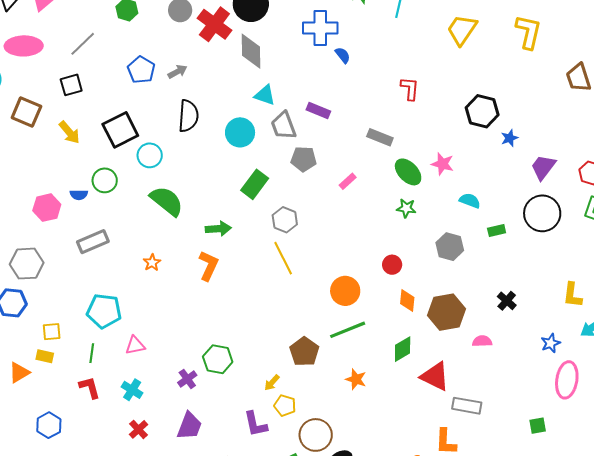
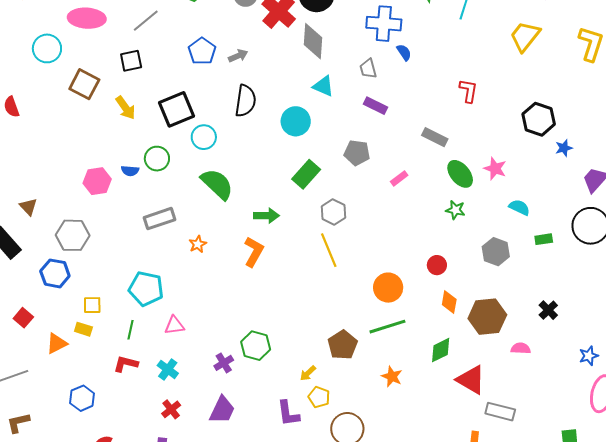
gray trapezoid: (284, 126) -> (368, 69), moved, size x0.7
gray rectangle: (93, 242) -> (159, 219), moved
red L-shape: (90, 388) -> (126, 364), turned -65

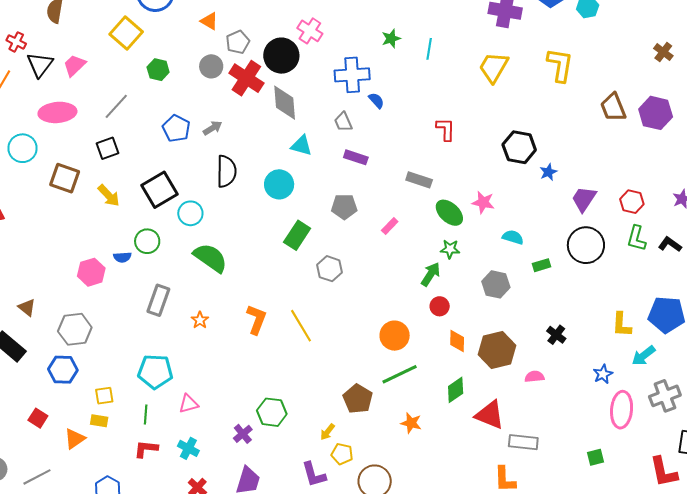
green arrow: (266, 216) -> (431, 274), moved, turned -50
gray rectangle: (159, 219) -> (158, 300), turned -44
yellow line: (329, 250) -> (301, 326), moved

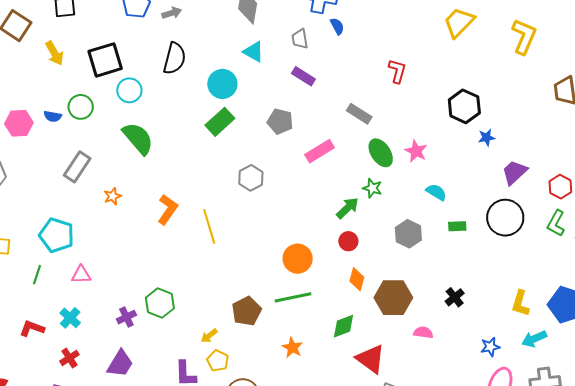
pink rectangle: (390, 226) -> (320, 151), size x1.6
green rectangle: (297, 235) -> (220, 122), moved
red L-shape: (146, 449) -> (32, 328), moved

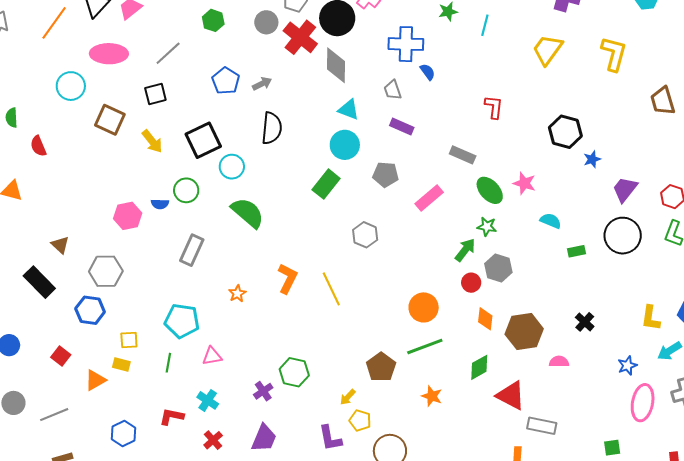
cyan circle: (222, 84) -> (345, 145), moved
orange star: (113, 196) -> (237, 293), moved
gray hexagon: (408, 234) -> (498, 268), moved

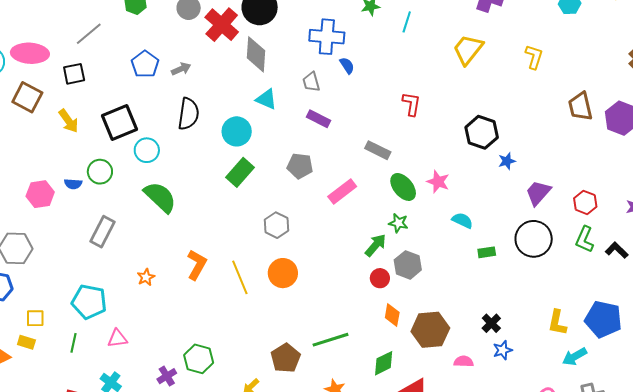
pink ellipse: (109, 54) -> (30, 53), moved
yellow L-shape: (614, 54) -> (534, 57), size x0.7
cyan circle: (345, 145) -> (237, 131), moved
orange circle: (424, 307) -> (283, 273), moved
blue star: (627, 365) -> (503, 350), moved

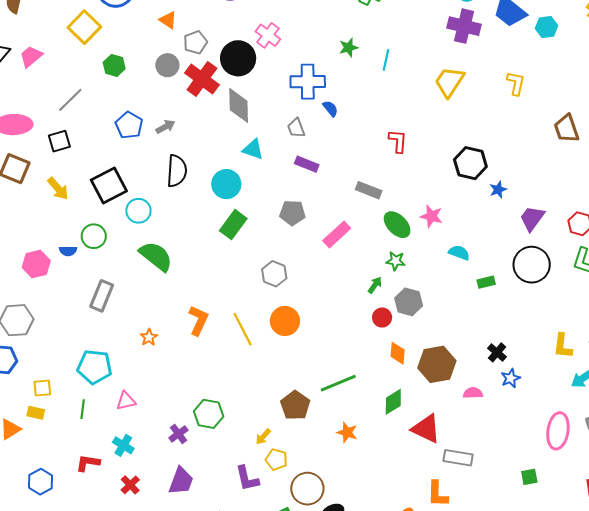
green arrow: (376, 245) -> (375, 285), size x0.7

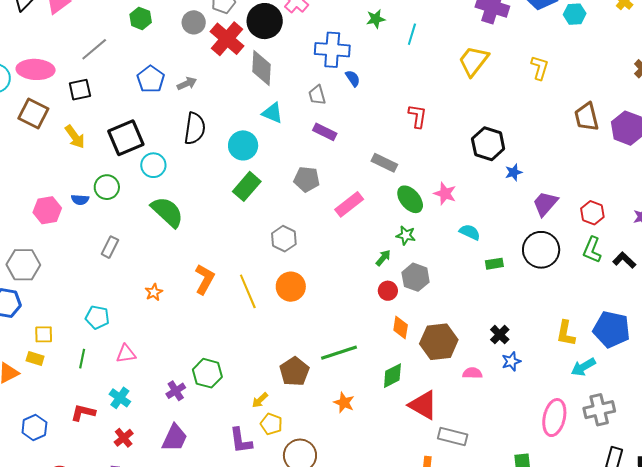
gray rectangle: (102, 296) -> (110, 247), size x0.7
cyan pentagon: (94, 367) -> (97, 317), size x0.7

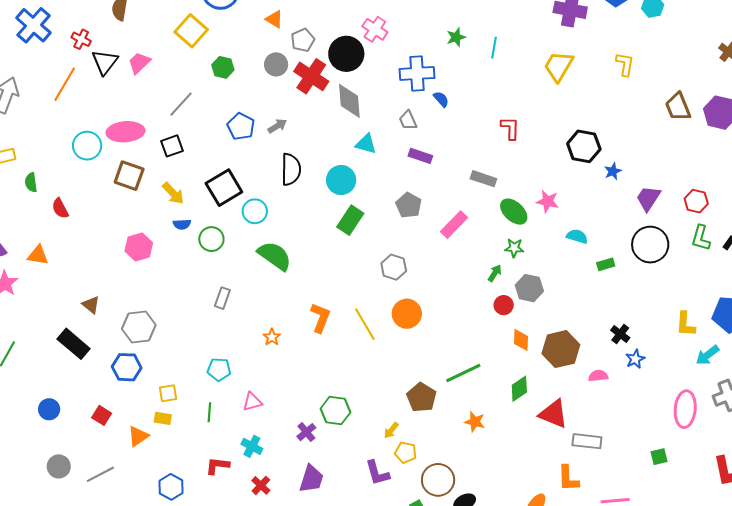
gray pentagon: (307, 179) -> (409, 205), turned 30
blue semicircle: (80, 200) -> (182, 224), moved
pink hexagon: (47, 210) -> (139, 247), moved

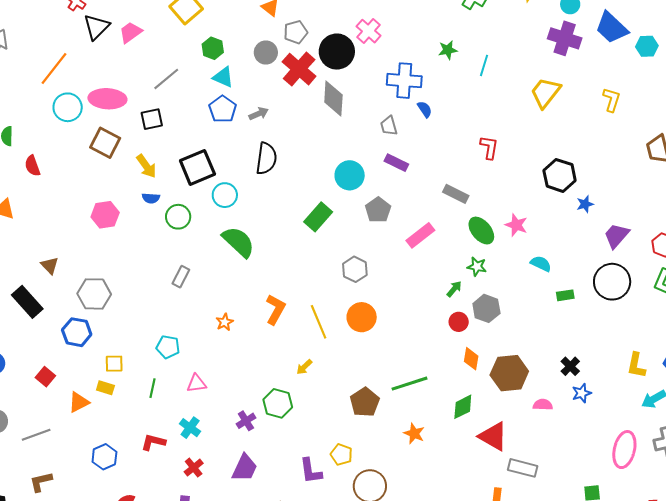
orange line: (65, 84) -> (54, 68), moved
cyan triangle: (366, 144) -> (223, 77), moved
cyan circle: (341, 180) -> (350, 175), moved
yellow arrow: (391, 430) -> (304, 367), moved

